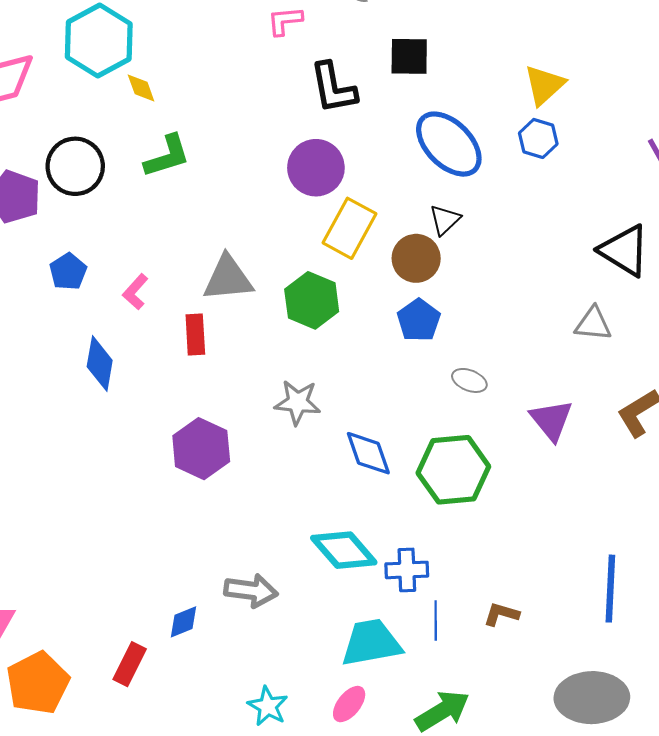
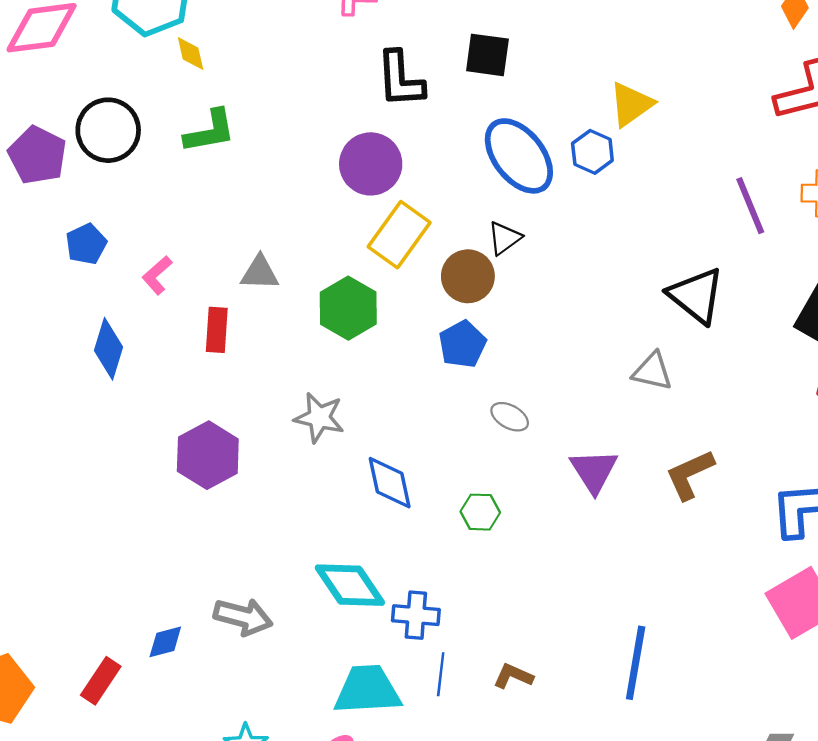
blue hexagon: (538, 138) -> (592, 152), moved
gray triangle: (228, 278) -> (260, 273), size x0.7
green hexagon: (453, 470) -> (480, 512), size x0.5

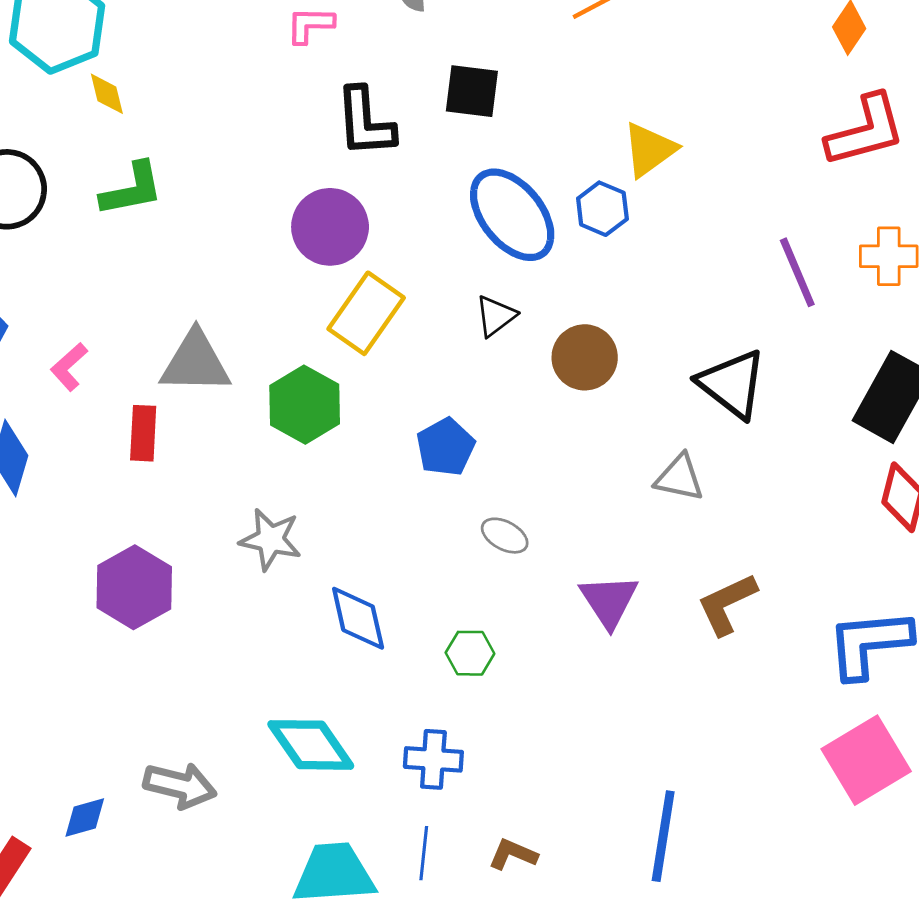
gray triangle: (260, 273) -> (195, 362), size x1.5
brown circle: (468, 276) -> (585, 357), moved
blue cross: (416, 615) -> (433, 759), moved

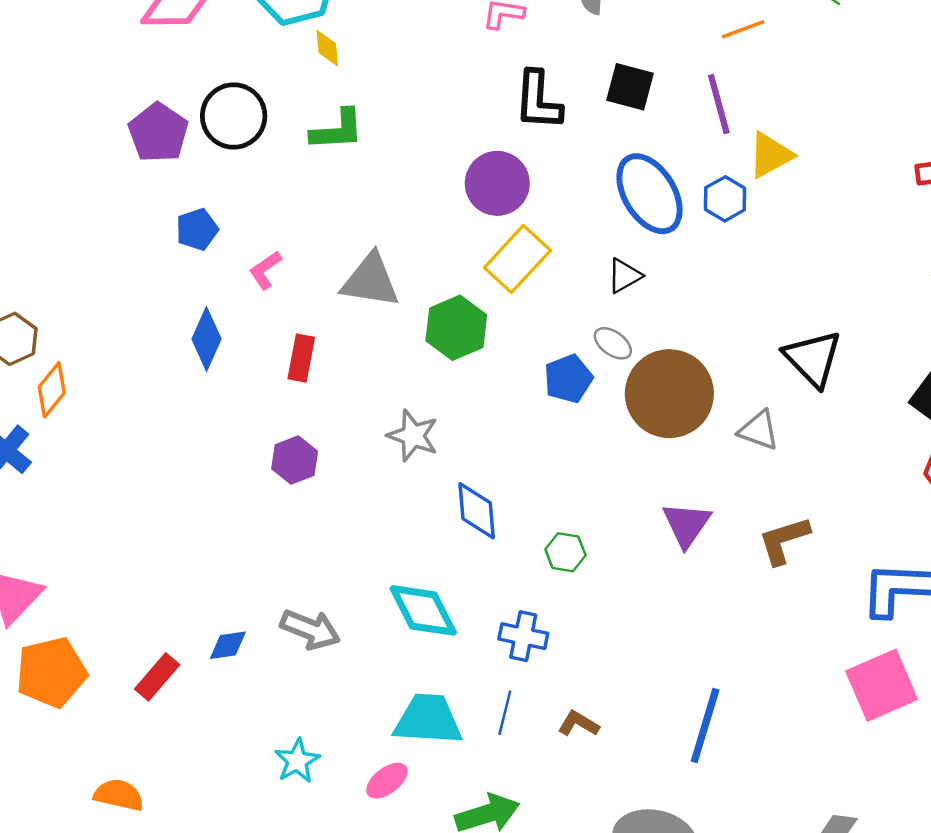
purple line: (797, 272) -> (719, 104), moved
brown circle: (585, 357) -> (669, 394), moved, size x1.6
red rectangle: (143, 433) -> (301, 358), moved
gray ellipse: (505, 536) -> (613, 343), moved
purple hexagon: (134, 587) -> (295, 460), size x0.7

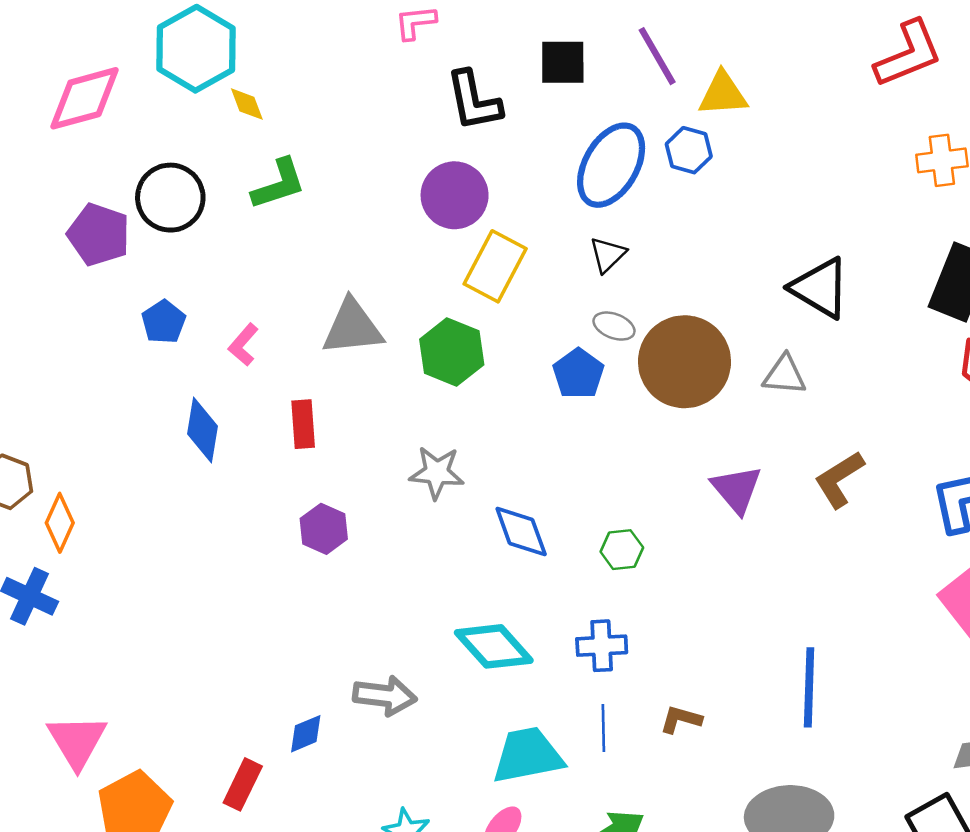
yellow triangle: (770, 155) -> (723, 94), turned 39
blue ellipse: (650, 194) -> (611, 165), turned 76

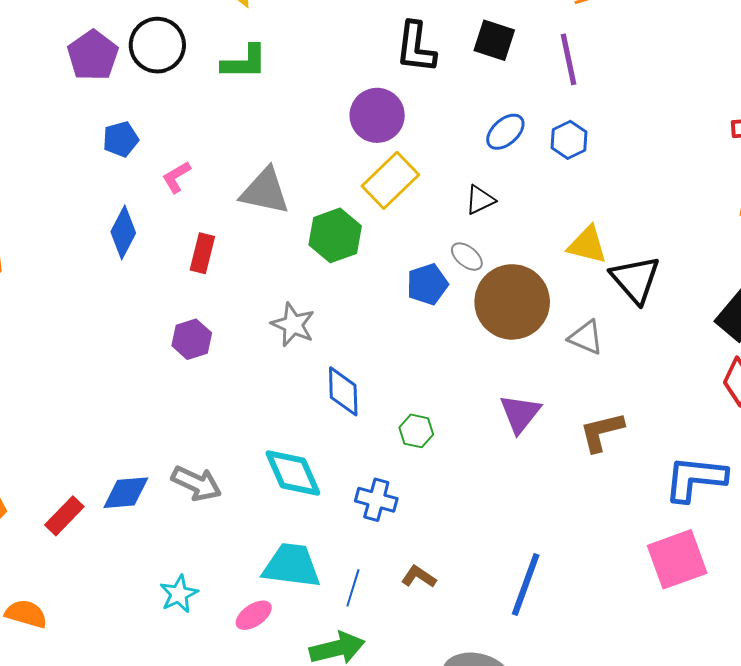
yellow triangle: (723, 94) -> (587, 245), moved
blue ellipse: (611, 165) -> (505, 132), size x0.6
blue line: (603, 728) -> (353, 588), moved
blue diamond: (306, 734) -> (126, 493), size x1.4

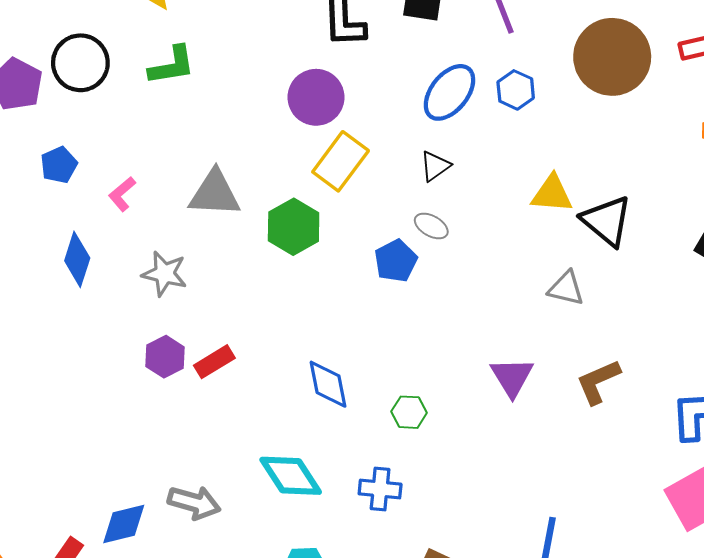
blue ellipse: (505, 132) -> (449, 92), size x1.4
red rectangle: (202, 253) -> (214, 362), moved, turned 54
brown circle: (512, 302) -> (612, 57), moved
gray star: (293, 325) -> (165, 274), moved

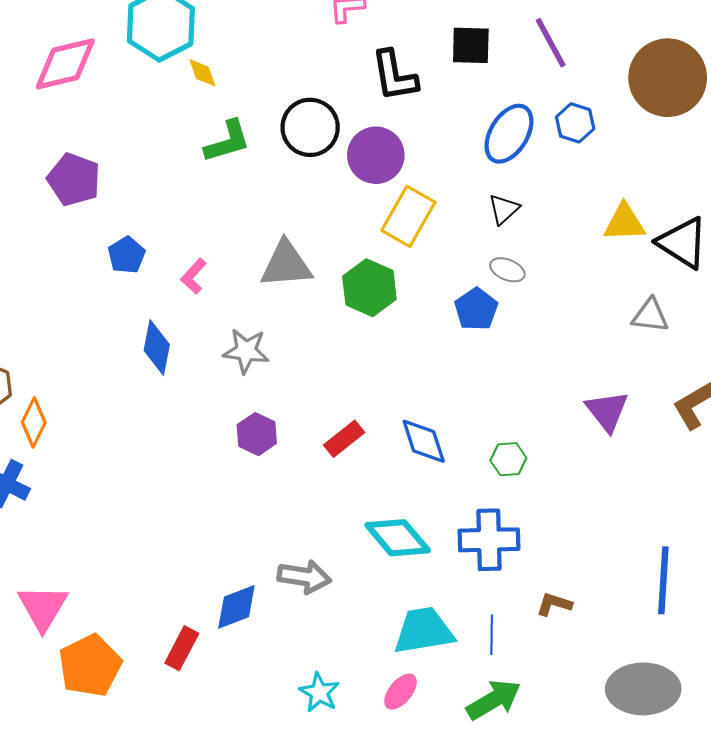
black circle: (80, 63) -> (310, 127), moved
red rectangle: (214, 362) -> (344, 439), moved
blue cross: (380, 489) -> (489, 540), size x1.4

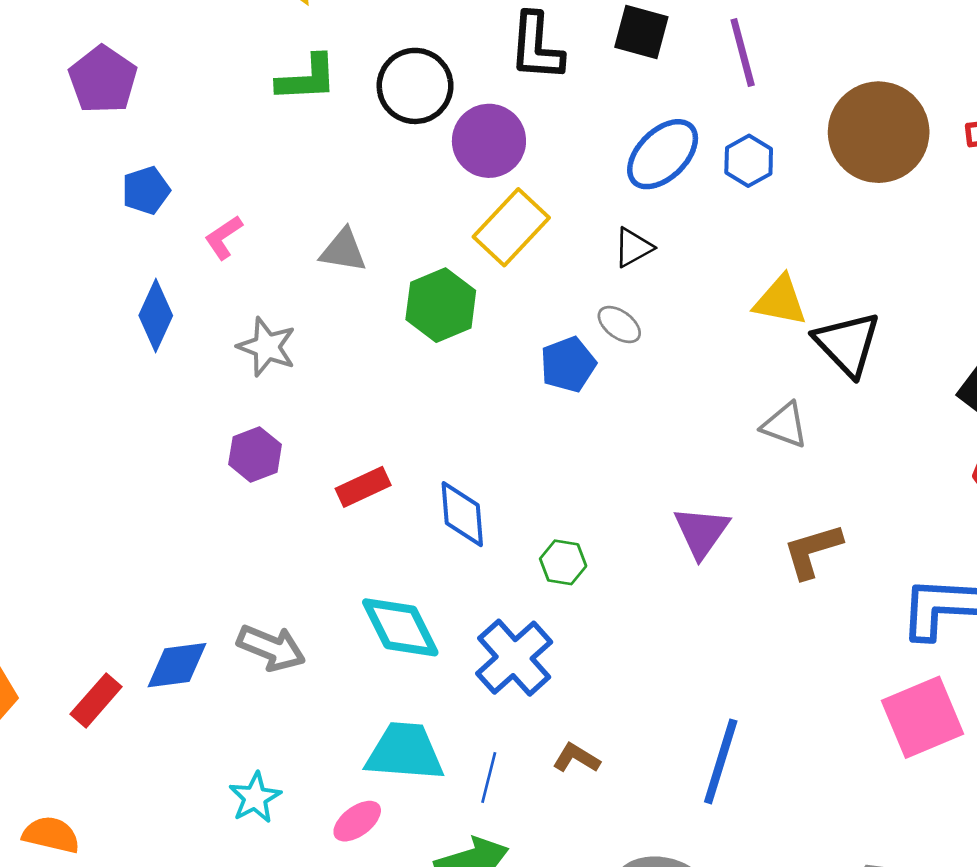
gray triangle: (286, 264) -> (343, 250), size x0.7
blue cross: (489, 540) -> (514, 658), turned 36

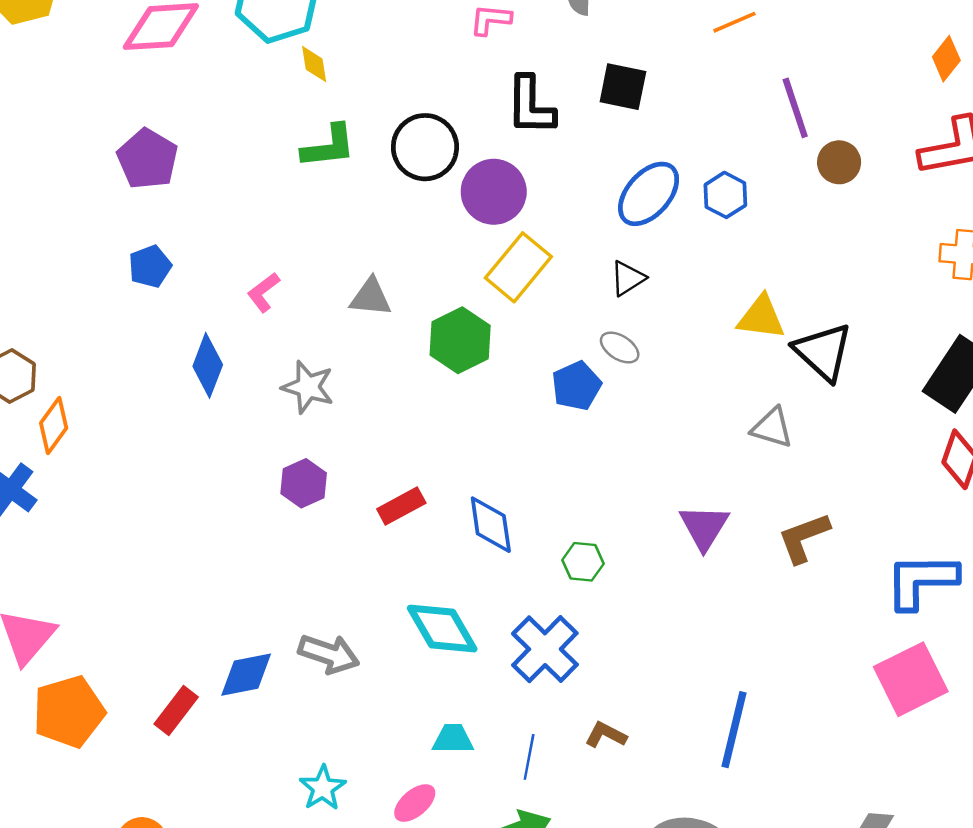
purple line: (743, 53) -> (795, 108), moved
brown circle: (879, 132) -> (839, 162), size x0.5
blue pentagon: (146, 190) -> (150, 266), moved
cyan trapezoid: (405, 752) -> (453, 739), size x0.6

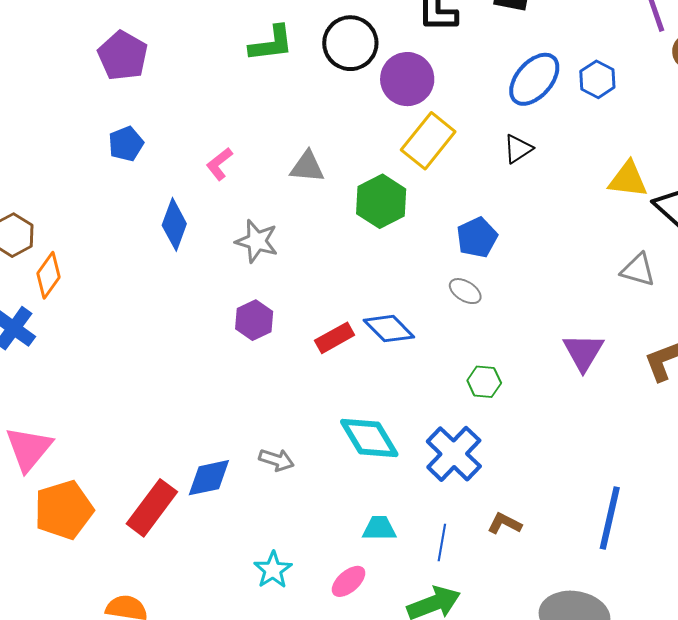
gray ellipse: (620, 348) -> (465, 291), moved
blue diamond: (491, 525) -> (389, 329), moved, turned -36
gray arrow: (329, 654) -> (277, 460), size x0.7
red rectangle: (176, 710) -> (152, 508), size x1.4

